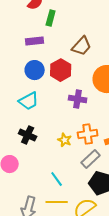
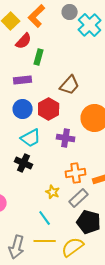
cyan trapezoid: (29, 101) -> (31, 138), moved
black cross: (28, 135) -> (24, 163), moved
yellow star: (65, 140) -> (53, 192), moved

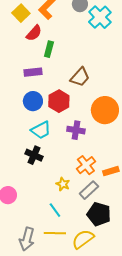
orange cross: (76, 173) -> (86, 165), turned -30

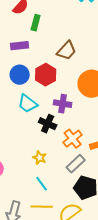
cyan trapezoid: (41, 130) -> (28, 104), turned 65
black cross: (34, 155) -> (48, 124), moved
yellow star: (63, 184) -> (40, 158), moved

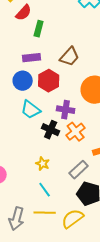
purple rectangle: (20, 46) -> (32, 58), moved
orange cross: (73, 139) -> (76, 132), moved

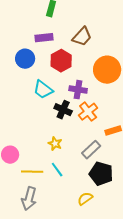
blue circle: (23, 81) -> (25, 59), moved
yellow line: (45, 213) -> (32, 172), moved
yellow semicircle: (73, 219) -> (85, 199), size x0.7

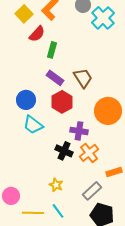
brown trapezoid: (82, 37) -> (83, 78), turned -75
purple rectangle: (44, 38) -> (55, 78), moved, turned 42
cyan trapezoid: (43, 90) -> (33, 125), moved

